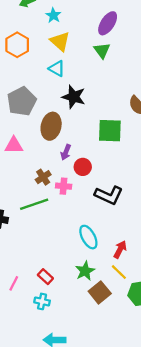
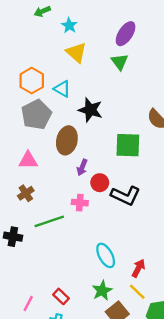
orange hexagon: (17, 45) -> (32, 81), moved
cyan triangle: (57, 69) -> (62, 89), moved
brown cross: (43, 177) -> (26, 193), moved
black L-shape: (109, 195) -> (126, 196), moved

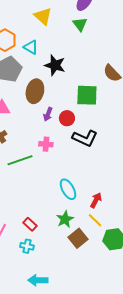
red circle: (100, 183) -> (67, 118), moved

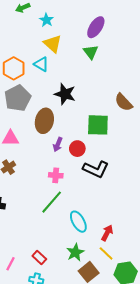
cyan triangle: (31, 47) -> (41, 64), moved
green line: (20, 160) -> (52, 202), moved, turned -30

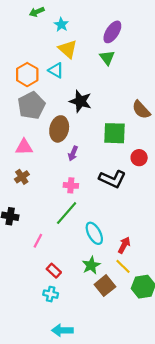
red circle: (77, 149) -> (139, 158), moved
pink line: (10, 264) -> (38, 241), moved

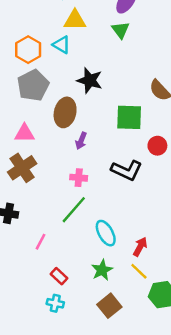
yellow triangle: (68, 49) -> (75, 20), turned -42
brown cross: (22, 177) -> (22, 168), size x1.6
brown square: (105, 286) -> (109, 306), moved

